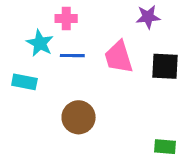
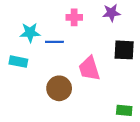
pink cross: (66, 18) -> (74, 17), moved
cyan star: (40, 43) -> (30, 33), turned -30
pink trapezoid: (119, 57) -> (89, 69), moved

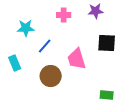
blue line: (54, 42) -> (45, 46), moved, turned -49
cyan rectangle: (18, 62) -> (15, 63), moved, turned 56

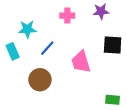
cyan rectangle: (15, 63) -> (13, 51), moved
brown circle: (51, 76) -> (40, 80), moved

